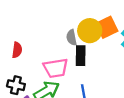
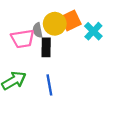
pink trapezoid: (56, 68) -> (23, 39), moved

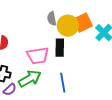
gray semicircle: (38, 30) -> (52, 19), moved
pink trapezoid: (23, 39) -> (38, 56), moved

